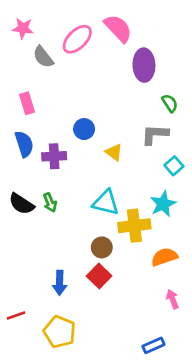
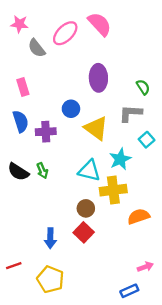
purple ellipse: (144, 65) -> (98, 78), moved
yellow triangle: (114, 152) -> (96, 128), size x1.6
cyan star: (163, 204) -> (120, 159), moved
pink arrow: (173, 299) -> (145, 267), moved, turned 91

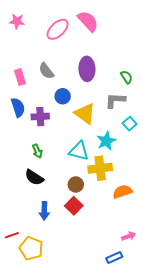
gray semicircle: (37, 48) -> (46, 71), moved
black semicircle: (18, 172) -> (34, 177), moved
yellow pentagon: (50, 279) -> (31, 248), moved

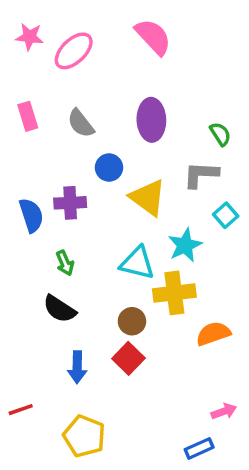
pink ellipse: (58, 29) -> (74, 51), moved
pink rectangle: (20, 77) -> (28, 116), moved
blue semicircle: (18, 107) -> (31, 215), moved
yellow pentagon: (31, 248) -> (84, 436), moved

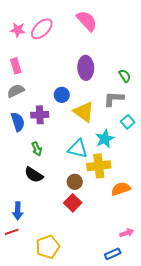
pink star: (29, 37) -> (18, 30), moved
gray semicircle: (81, 123) -> (16, 91), moved, turned 102
blue arrow: (77, 367) -> (18, 211), moved
yellow pentagon: (84, 436) -> (48, 247), turned 30

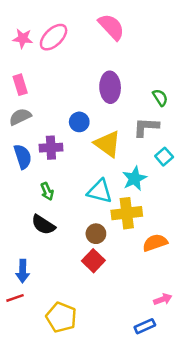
yellow pentagon: (48, 247) -> (61, 317), turned -30

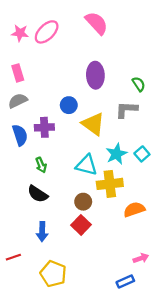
cyan square: (164, 157) -> (142, 154), moved
blue arrow: (23, 271) -> (42, 232), moved

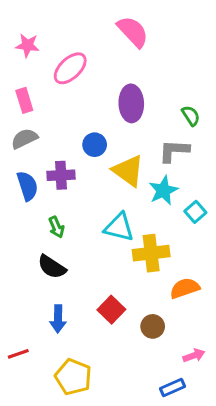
pink ellipse: (47, 32) -> (70, 68), moved
cyan star: (116, 154) -> (163, 190), moved
brown circle: (83, 202) -> (153, 326), moved

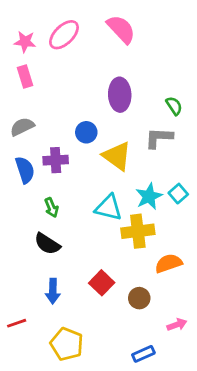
pink ellipse: (70, 68) -> (64, 35), moved
pink rectangle: (24, 100) -> (25, 77), moved
cyan star: (163, 190) -> (149, 196), moved
blue rectangle: (173, 388) -> (143, 354), moved

